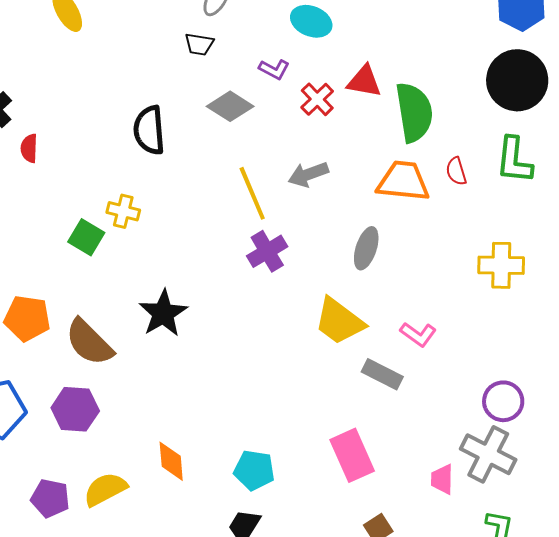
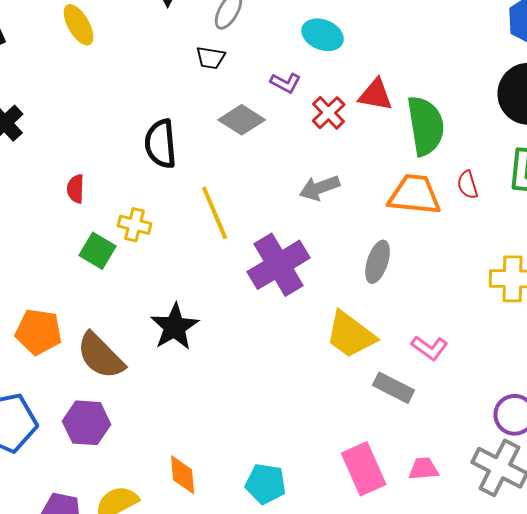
red semicircle: (29, 148) -> (76, 189), moved
yellow line: (252, 193) -> (215, 213), moved
purple cross: (267, 251) -> (279, 265), size x1.5
pink trapezoid: (442, 479) -> (424, 469), moved, turned 84

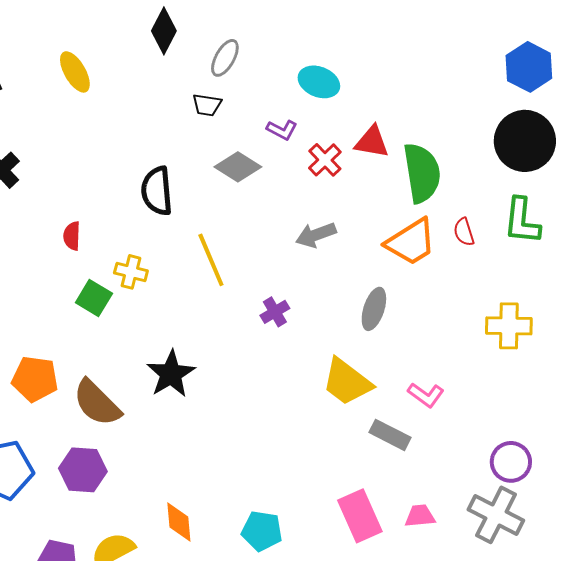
orange trapezoid: (415, 195) -> (411, 242), turned 142
purple cross: (279, 265) -> (275, 312), size x0.5

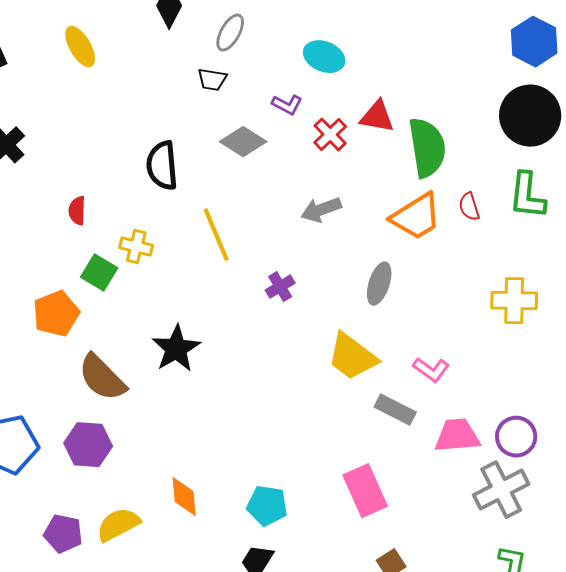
orange pentagon: (35, 379) -> (56, 314), moved, turned -30
gray cross: (496, 515) -> (501, 490), turned 36
pink trapezoid: (420, 516) -> (457, 436), moved, size x1.5

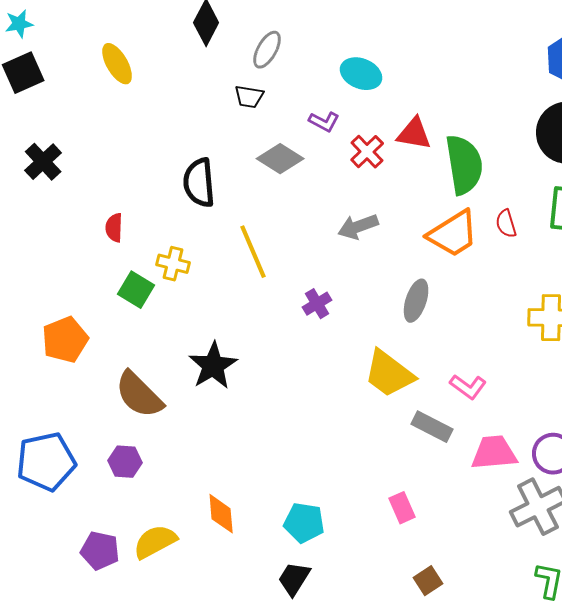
orange pentagon: (56, 314) -> (65, 340), moved
purple hexagon: (88, 445) -> (125, 462), size x0.7
pink rectangle: (365, 491) -> (402, 508), size x0.6

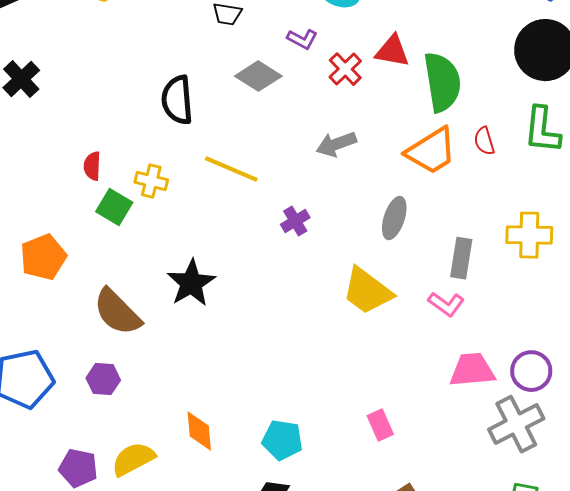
red semicircle: (114, 228) -> (92, 166), moved
yellow line: (253, 252) -> (231, 169), turned -44
gray rectangle: (432, 427) -> (461, 258), moved, turned 72

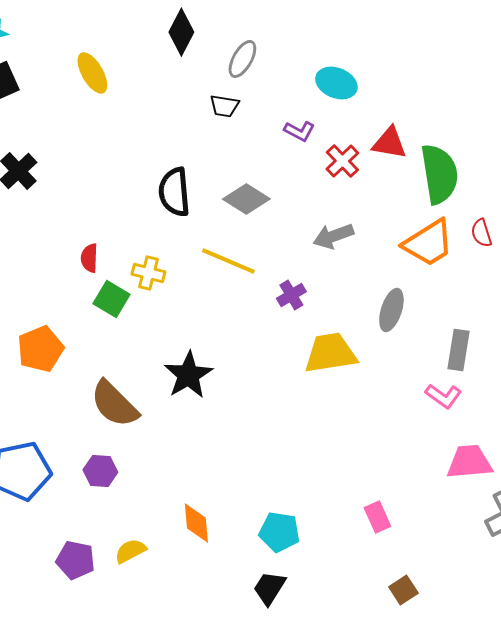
gray diamond: (258, 76) -> (246, 199), moved
purple cross: (295, 221) -> (291, 295), moved
yellow trapezoid: (367, 291) -> (330, 353), moved, turned 134
yellow semicircle: (133, 459) -> (130, 551), size x0.7

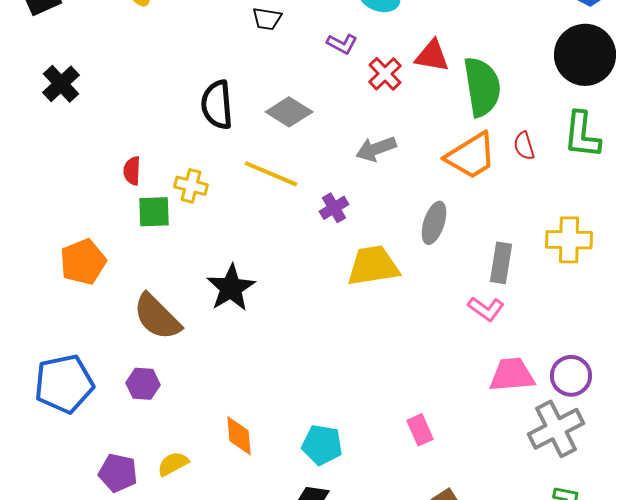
green square: (111, 299) -> (154, 212), turned -33

